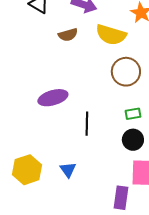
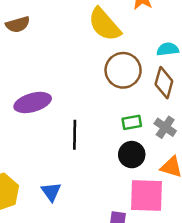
brown semicircle: (68, 35) -> (18, 24), moved
yellow semicircle: (111, 35) -> (104, 24), turned 32

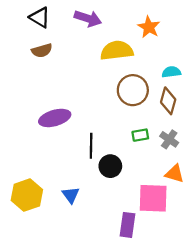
yellow semicircle: (104, 24) -> (117, 51), turned 124
black circle: (132, 155) -> (110, 166), moved

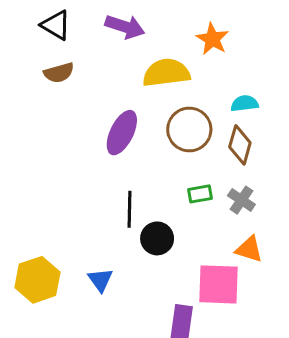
purple ellipse: (55, 118) -> (122, 133), moved, turned -48

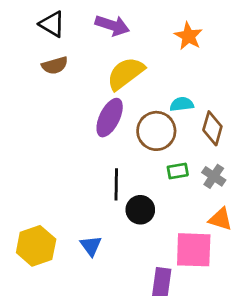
yellow semicircle: (166, 73) -> (126, 73), moved, turned -30
cyan semicircle: (245, 103) -> (182, 104), moved
brown circle: (189, 130) -> (156, 131), moved

